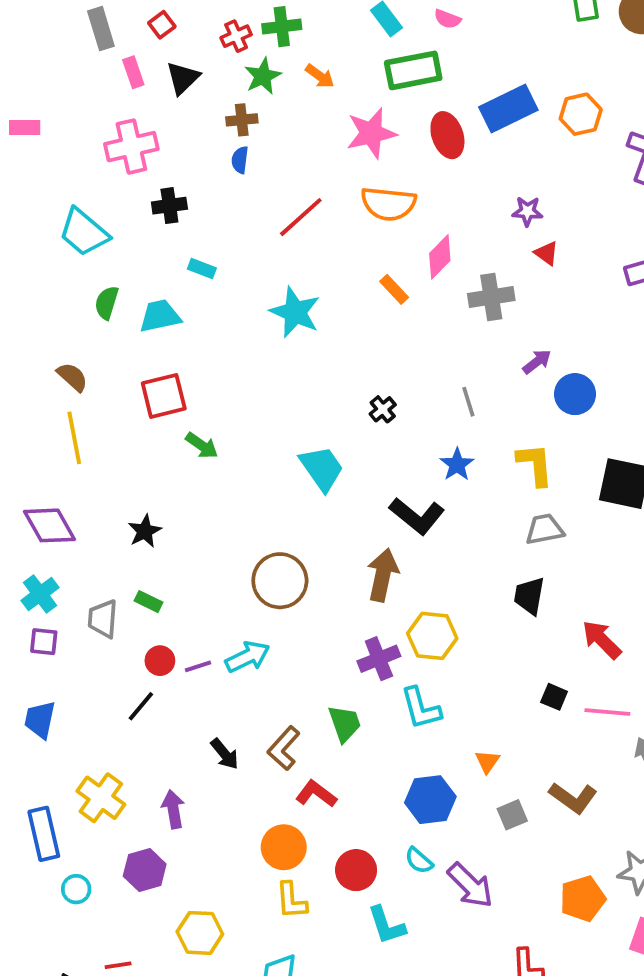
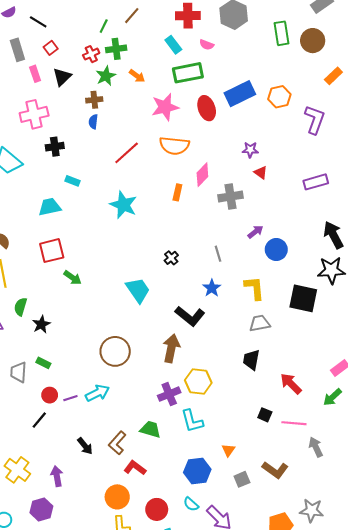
orange rectangle: (394, 289) -> (177, 192), turned 56
green semicircle: (107, 303) -> (21, 307), moved
green trapezoid: (345, 723) -> (150, 429), turned -55

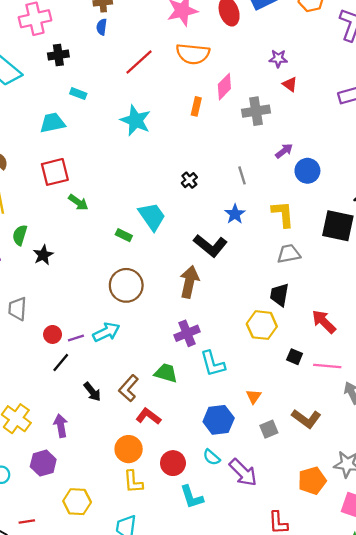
green rectangle: (43, 363) -> (124, 235), moved
yellow hexagon: (198, 382) -> (262, 325), moved
black line: (39, 420) -> (61, 363), moved

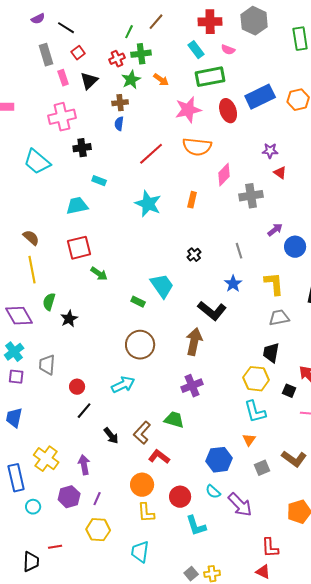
orange rectangle: (196, 106) -> (192, 200), moved
purple line: (76, 338) -> (97, 499), moved, turned -48
black square: (295, 357) -> (289, 391), moved
cyan L-shape: (213, 364) -> (255, 412), moved

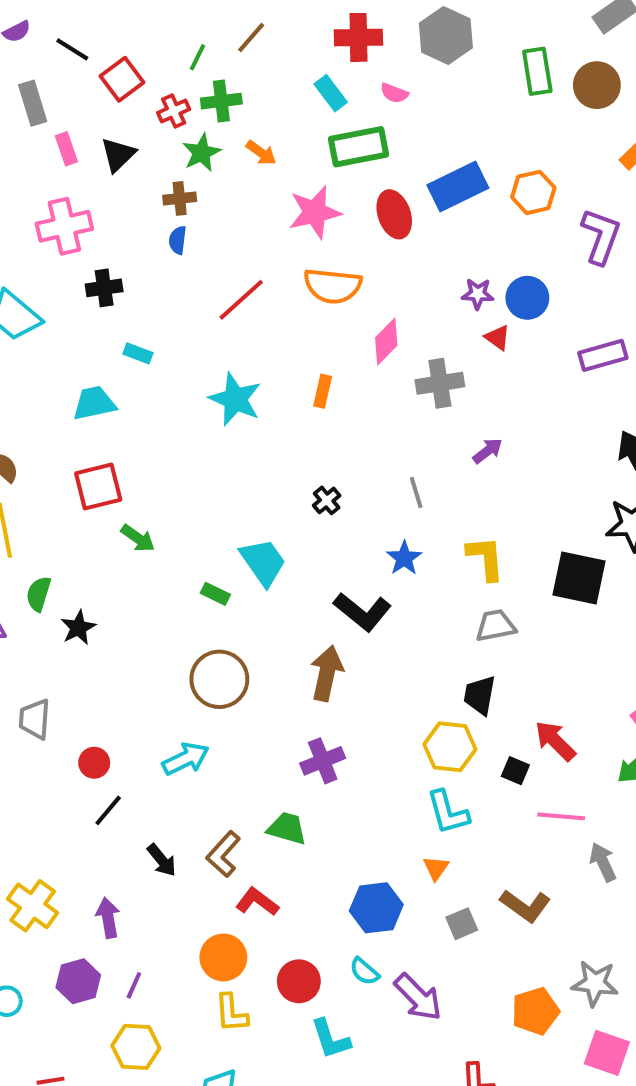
red square: (78, 53) -> (122, 79), moved, size x1.5
blue circle: (295, 247) -> (527, 298), moved

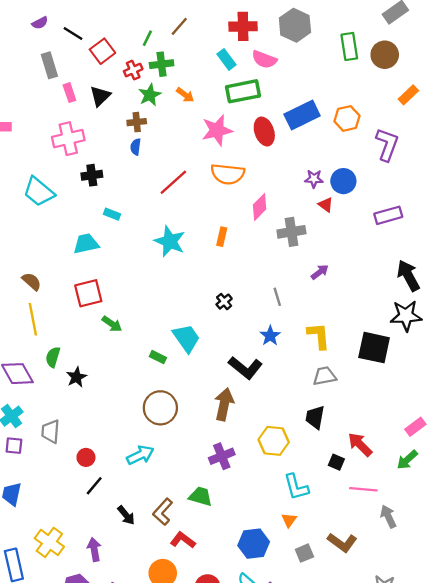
pink semicircle: (394, 93) -> (264, 59), size x1.5
yellow hexagon: (450, 747) -> (274, 441), moved

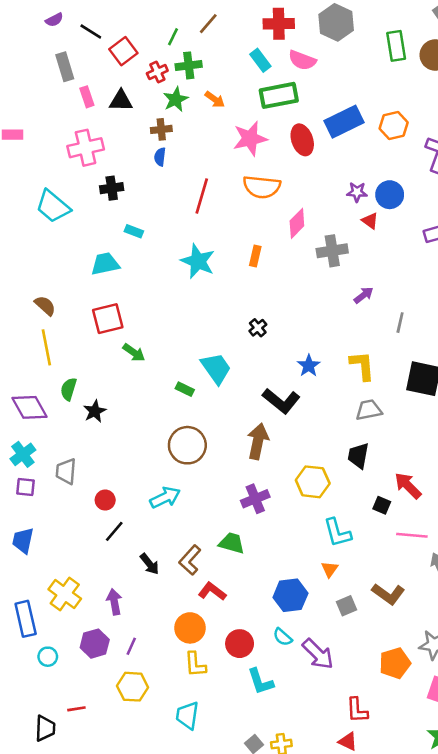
black triangle: (100, 96) -> (121, 101), turned 45
red line: (173, 182) -> (202, 196), turned -32
gray line: (277, 297) -> (400, 323), moved, turned 30

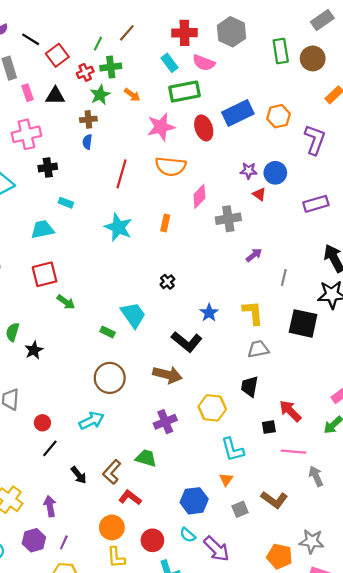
brown arrow: (258, 441) -> (167, 375), turned 92
black square: (382, 505) -> (269, 427), turned -32
orange pentagon: (395, 663) -> (280, 556), turned 30

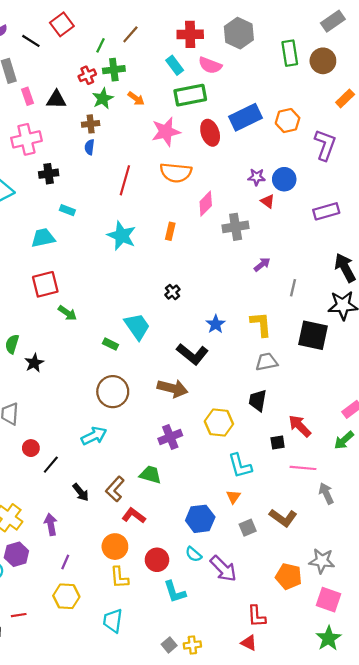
red square: (57, 55) -> (62, 24), moved
red circle: (42, 423) -> (31, 448), moved
purple hexagon: (34, 540) -> (16, 554), moved

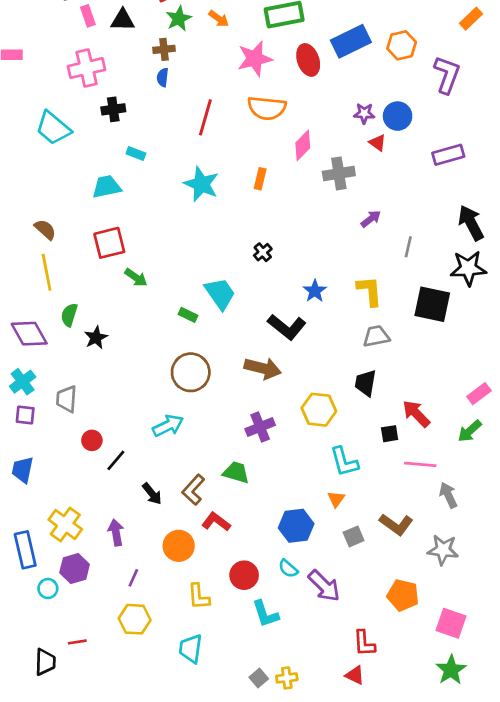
orange circle: (115, 547) -> (179, 546), moved
gray star: (322, 561) -> (443, 550), moved

